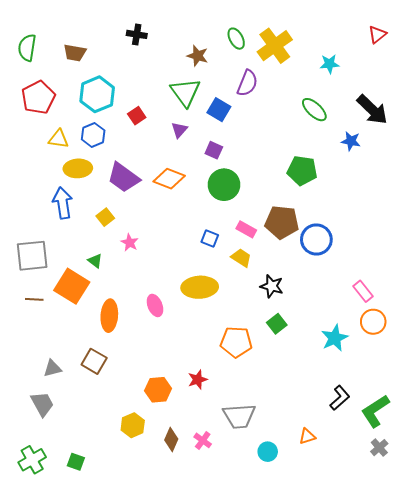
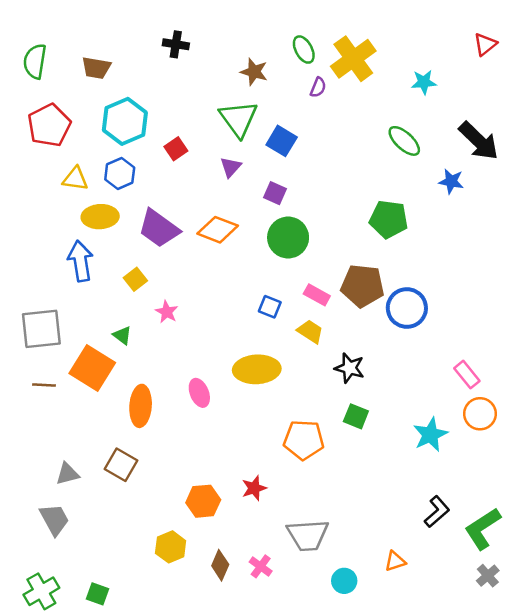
purple semicircle: (247, 83) -> (318, 87), moved, size x0.6
green square: (277, 324) -> (356, 416), turned -30

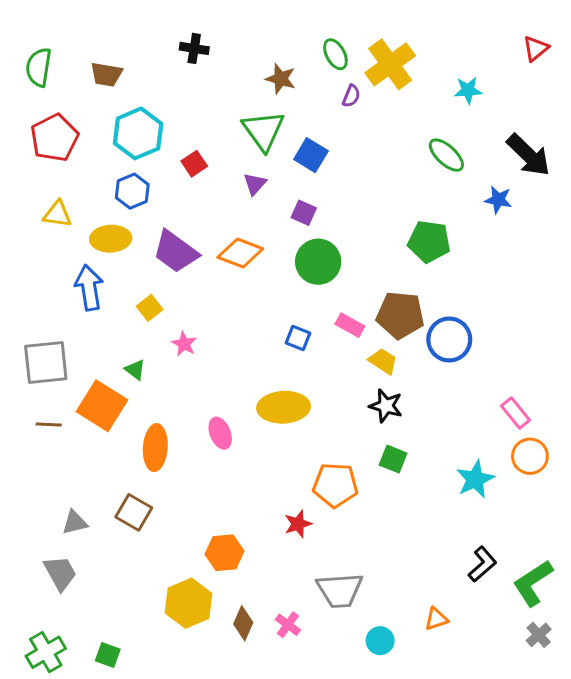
yellow triangle: (75, 179) -> (57, 214), moved
yellow trapezoid: (310, 331) -> (383, 361), moved
red star: (254, 488) -> (298, 524), moved
yellow hexagon: (171, 547) -> (188, 603), size x1.4

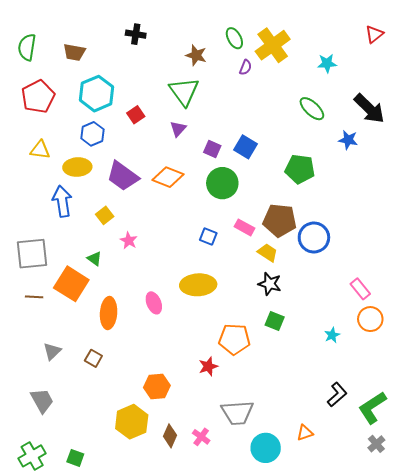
blue square: (311, 155) -> (245, 147), moved
cyan star: (475, 479) -> (332, 335), size x0.6
brown square: (134, 512) -> (93, 358), size x0.7
gray triangle: (75, 522) -> (52, 351), moved, turned -30
cyan circle: (380, 641) -> (266, 448), size x1.5

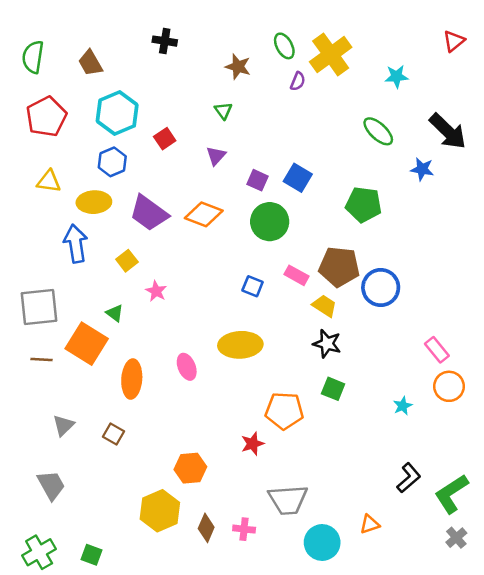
brown trapezoid: (74, 52) -> (90, 63), turned 50
green triangle: (184, 92) -> (223, 111), size x0.5
pink cross: (201, 437) -> (244, 529), turned -30

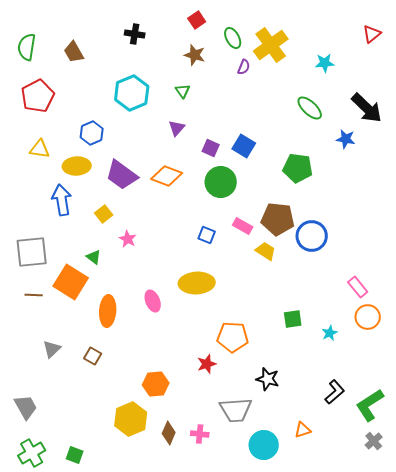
cyan hexagon: (117, 113) -> (132, 93), moved
red square: (165, 139) -> (197, 20), moved
black star: (327, 344) -> (268, 379), moved
green square: (333, 389) -> (293, 319), moved, turned -30
gray trapezoid: (51, 485) -> (26, 407), moved

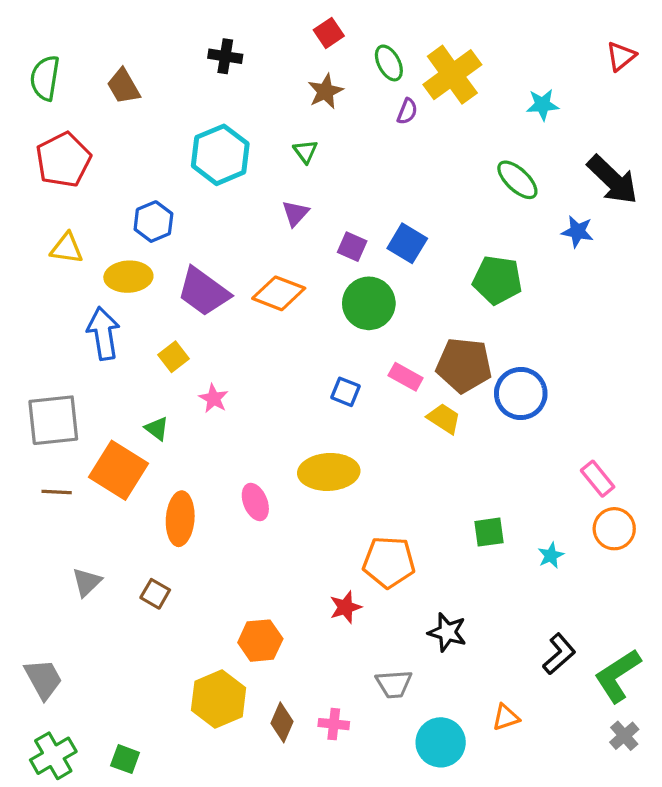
brown star: (195, 55) -> (325, 91), turned 30
gray trapezoid: (236, 410) -> (394, 684), size x0.7

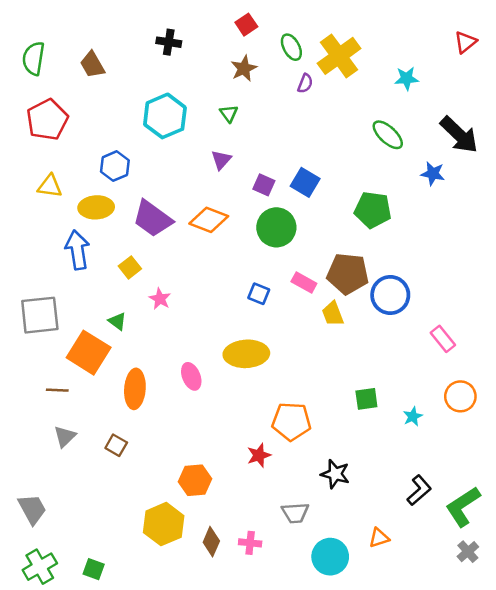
yellow trapezoid: (444, 419) -> (333, 314), turned -144
pink rectangle: (598, 479) -> (443, 339), moved
brown line: (57, 492) -> (57, 390), moved

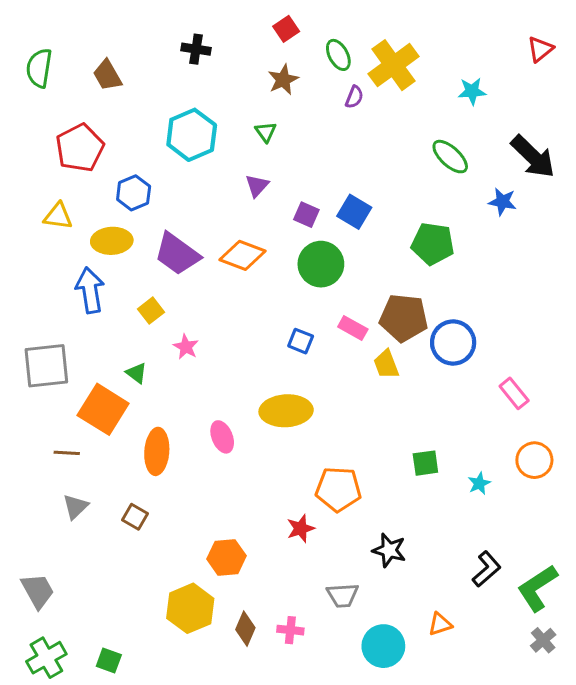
red pentagon: (47, 120) -> (80, 148), moved

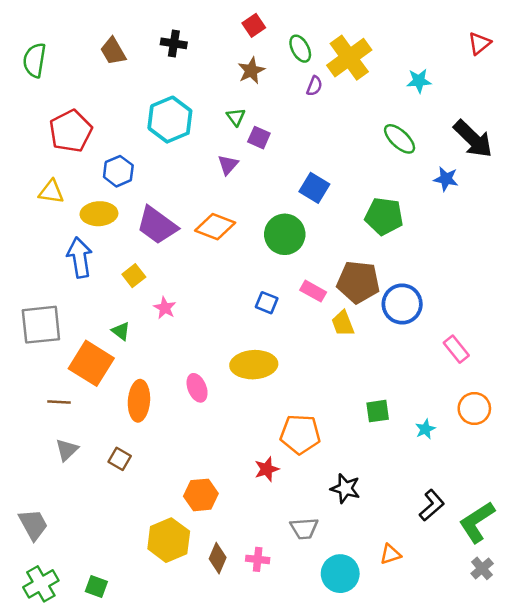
brown trapezoid: (107, 75) -> (113, 51), moved
purple square: (306, 215) -> (259, 138), moved

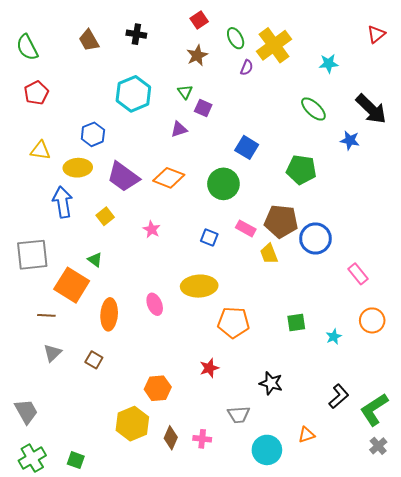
green semicircle: (34, 60) -> (27, 47), turned -36
red pentagon: (71, 131) -> (36, 93), moved, size x0.7
purple triangle: (228, 165) -> (179, 129), turned 30
pink star: (165, 308) -> (152, 229), moved
orange pentagon: (300, 434) -> (234, 322), moved

